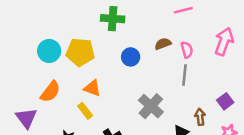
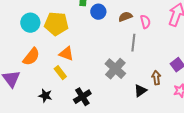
blue circle: (131, 57) -> (98, 12), moved
gray line: (184, 75) -> (133, 43), moved

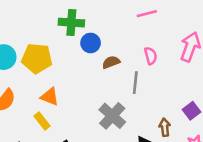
brown semicircle: (125, 17) -> (111, 62), moved

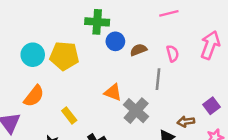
brown semicircle: (111, 62) -> (138, 50), moved
orange triangle: (50, 97) -> (113, 92), moved
brown arrow: (165, 127) -> (186, 122), turned -91

